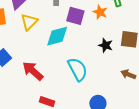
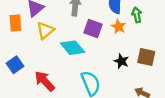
cyan diamond: (57, 36) -> (73, 48), turned 60

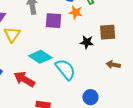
cyan diamond: (73, 48) -> (40, 57), moved

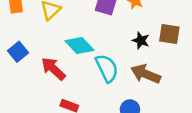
brown arrow: (113, 65) -> (146, 74), moved, size x1.6

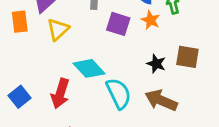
blue square: (18, 52) -> (20, 97), moved
red arrow: (53, 69) -> (60, 94), turned -116

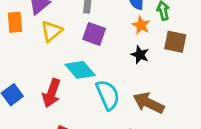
purple square: (118, 24) -> (94, 34), moved
brown square: (187, 57) -> (175, 42), moved
black star: (156, 64) -> (140, 55), moved

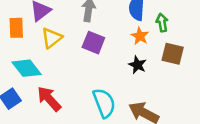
cyan diamond: (80, 70) -> (26, 68), moved
red arrow: (52, 93) -> (49, 99), turned 116

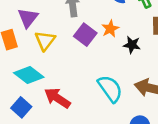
orange star: (140, 36) -> (110, 29), moved, turned 30
purple square: (93, 43) -> (85, 35), turned 30

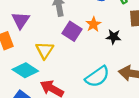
yellow triangle: (45, 40) -> (45, 50), moved
cyan semicircle: (110, 89) -> (97, 77), turned 95

